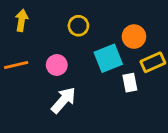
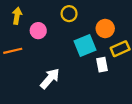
yellow circle: (78, 26) -> (69, 14), moved
pink circle: (57, 65) -> (38, 31), moved

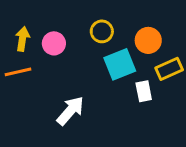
yellow circle: (69, 14) -> (102, 31), moved
yellow arrow: (17, 16) -> (22, 39), moved

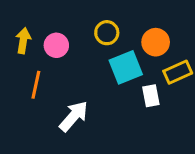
orange line: (18, 72) -> (36, 85), moved, turned -65

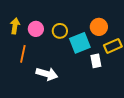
yellow circle: (107, 33) -> (60, 31), moved
white arrow: (74, 116) -> (47, 74), turned 65

